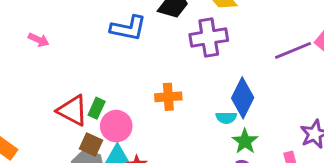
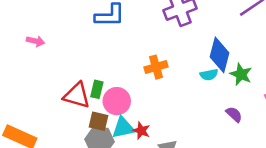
green star: (245, 141) -> (241, 74), moved

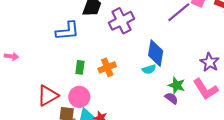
green star: (241, 74) -> (177, 85), moved
green rectangle: (97, 89) -> (80, 67), moved
red triangle: (77, 95) -> (48, 96), turned -40

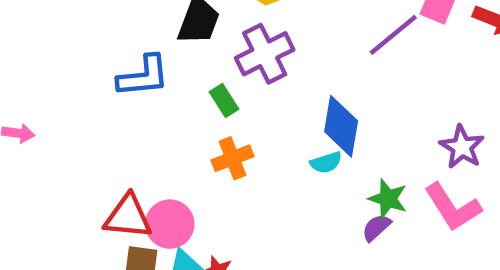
green rectangle: (80, 67) -> (224, 101), moved, turned -40
red triangle: (48, 96) -> (128, 217), moved, turned 35
purple semicircle: (171, 98) -> (376, 228), turned -80

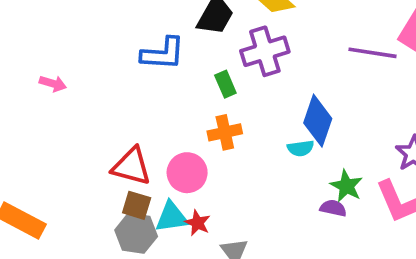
purple line: (393, 35) -> (372, 53), turned 39
pink circle: (170, 224) -> (187, 173), moved
purple semicircle: (376, 228) -> (333, 208), turned 45

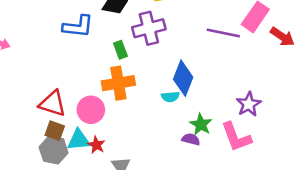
orange cross: (225, 132) -> (118, 83), size x1.4

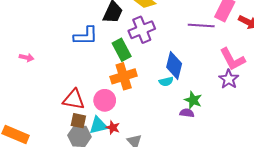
green rectangle: (120, 50) -> (122, 50), size x1.5
pink L-shape: (236, 137) -> (232, 59), moved

